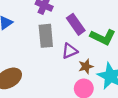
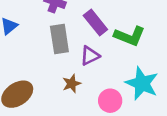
brown star: (86, 66) -> (72, 84), moved

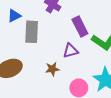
gray rectangle: (59, 39) -> (32, 32), moved

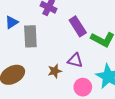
purple triangle: (71, 51) -> (75, 60), moved, turned 35

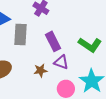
purple rectangle: (78, 26) -> (53, 41), moved

